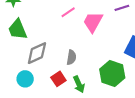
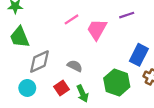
gray semicircle: (71, 57) -> (75, 66), turned -72

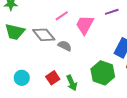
green trapezoid: (20, 37) -> (15, 32), turned -55
gray diamond: (39, 61) -> (44, 35), moved, turned 75
gray semicircle: (75, 66) -> (65, 46), moved

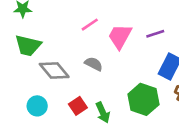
purple line: (112, 12) -> (155, 34), moved
gray diamond: (44, 35) -> (54, 70), moved

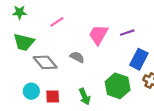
pink line: (90, 25) -> (57, 22), moved
red square: (78, 106) -> (53, 97), moved, turned 32

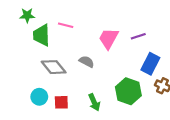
pink line: (57, 22) -> (66, 25), turned 48
green trapezoid: (24, 42) -> (41, 35), moved, turned 75

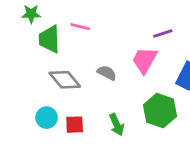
purple line: (138, 36) -> (163, 34), moved
pink trapezoid: (109, 38) -> (145, 60), moved

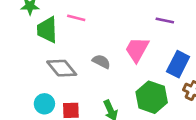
purple line: (163, 34) -> (165, 21), moved, turned 30

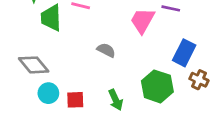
pink trapezoid: (137, 50) -> (143, 21), moved
gray diamond: (62, 68) -> (34, 65), moved

